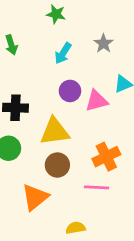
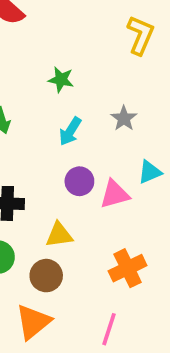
yellow triangle: (55, 131) -> (59, 235), size x0.7
brown circle: (57, 165) -> (46, 276), moved
pink line: (97, 187) -> (109, 329), moved, turned -75

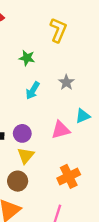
yellow L-shape: (140, 35) -> (58, 30), moved
purple circle: (79, 181) -> (22, 133), moved
yellow triangle: (59, 235) -> (26, 156), turned -42

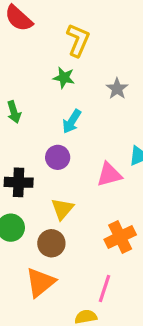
yellow L-shape: (58, 30) -> (78, 40), moved
gray star: (66, 82) -> (117, 89), moved
purple circle: (22, 133) -> (58, 157), moved

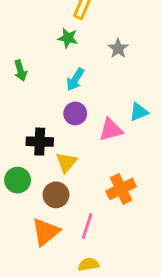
purple circle: (58, 157) -> (75, 114), moved
black cross: (19, 182) -> (40, 142), moved
pink line: (105, 289) -> (87, 226), moved

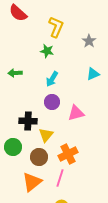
gray star: (118, 48) -> (89, 41), moved
green arrow: (20, 71) -> (15, 73), turned 104
cyan triangle: (139, 112) -> (93, 74), moved
orange cross: (121, 189) -> (68, 154), moved

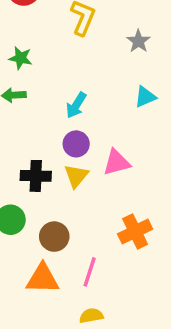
green star: (47, 51) -> (21, 58), moved
yellow triangle: (46, 135) -> (76, 176), moved
orange cross: (68, 154) -> (135, 232), moved
orange triangle: (32, 182) -> (42, 279), turned 40

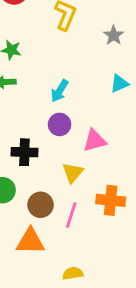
yellow triangle: (76, 176) -> (73, 173), moved
orange cross: (135, 232) -> (111, 200), turned 32
pink line: (90, 272) -> (71, 215), moved

